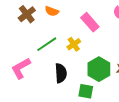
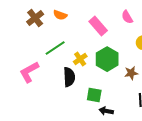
yellow cross: (74, 44) -> (80, 59), moved
green hexagon: (99, 69) -> (107, 59), moved

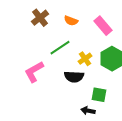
orange semicircle: (60, 15) -> (71, 21), moved
black semicircle: (69, 77) -> (74, 77), turned 96
black arrow: (106, 111) -> (88, 111), moved

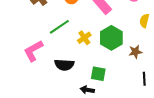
black semicircle: (74, 77) -> (64, 65), moved

